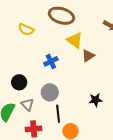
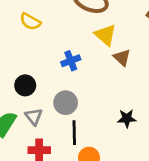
yellow semicircle: (26, 30) -> (30, 22), moved
brown triangle: (88, 56) -> (122, 57), turned -48

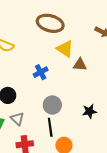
brown triangle: (122, 57) -> (80, 65), turned -32
gray circle: (66, 103) -> (52, 105), moved

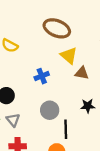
black star: (89, 111) -> (88, 106), moved
black line: (50, 127) -> (66, 129), moved

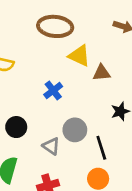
gray triangle: (13, 120) -> (51, 146), moved

